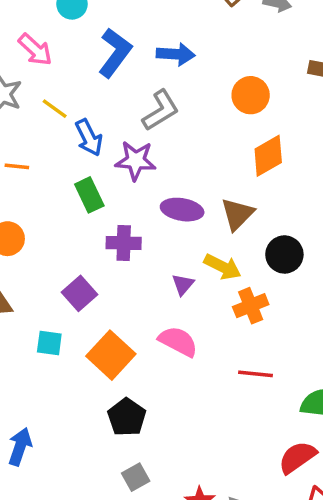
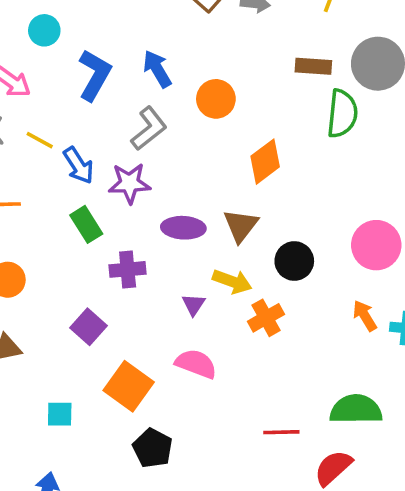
blue arrow: (176, 54) -> (157, 69), turned -117
orange circle: (251, 95) -> (216, 99), moved
cyan square: (49, 343) -> (60, 414), moved
red line: (256, 374) -> (281, 432), moved

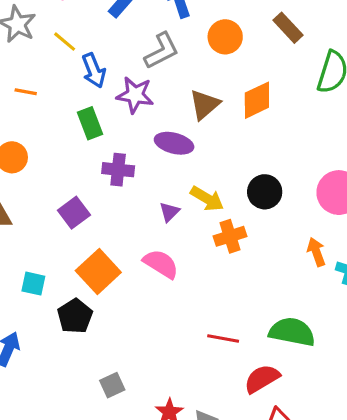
brown rectangle: (313, 66) -> (288, 28), moved, turned 32
brown triangle: (241, 225) -> (205, 105), moved
black pentagon: (153, 448) -> (75, 316), moved

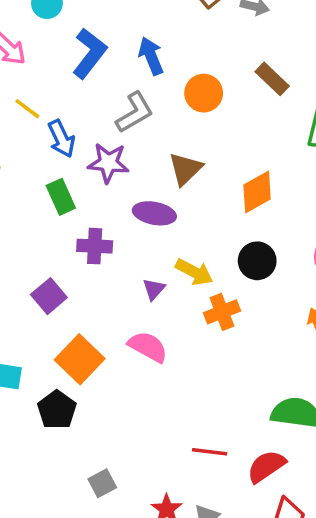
orange diamond: (257, 100) -> (257, 192), moved
red line: (223, 339) -> (210, 452), moved

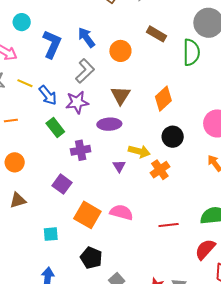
pink semicircle: (148, 347) -> (121, 212), moved
black pentagon: (57, 410) -> (91, 258), moved
red line: (210, 452) -> (169, 225), moved

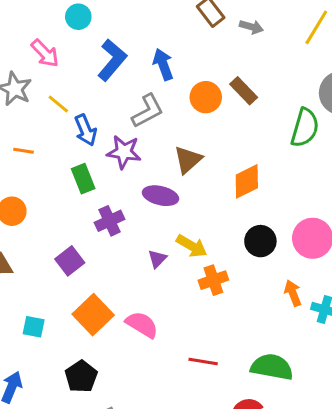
brown rectangle: (157, 34) -> (244, 91), moved
black circle: (173, 137) -> (260, 241), moved
purple cross: (81, 150) -> (110, 221), turned -30

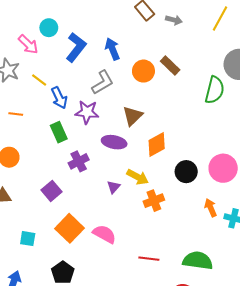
cyan circle: (78, 17) -> (49, 28), moved
orange diamond: (247, 181) -> (157, 145), moved

